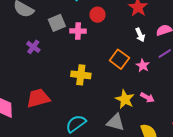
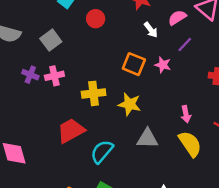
pink cross: (78, 31) -> (54, 76), moved
pink arrow: (147, 97) -> (186, 114), moved, turned 64
red trapezoid: (38, 98) -> (71, 131), moved
yellow star: (125, 99) -> (130, 104), moved

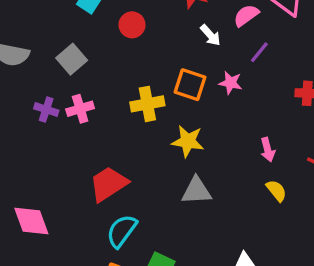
yellow cross: (94, 93) -> (147, 104), moved
gray triangle: (147, 138) -> (196, 191), moved
yellow semicircle: (190, 144) -> (276, 191), size x0.6
cyan semicircle: (102, 152) -> (122, 231), moved

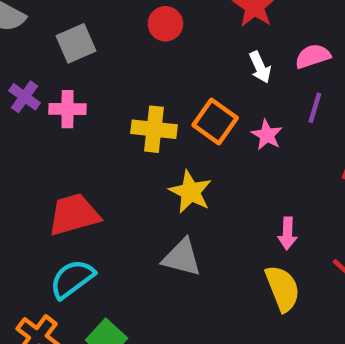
purple line: (259, 52) -> (315, 108), turned -40
yellow semicircle: (276, 191) -> (283, 288), size x1.5

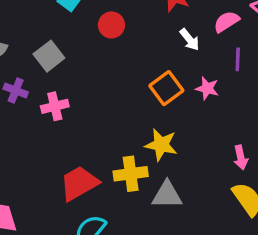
purple cross: (25, 97) -> (16, 91), moved
orange square: (215, 122) -> (166, 88), turned 32
yellow cross: (154, 129) -> (131, 174), moved

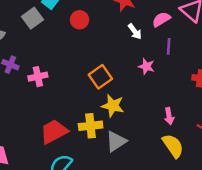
gray square: (49, 56) -> (32, 18), moved
orange square: (166, 88) -> (100, 77), moved
gray triangle: (167, 195) -> (116, 141), turned -35

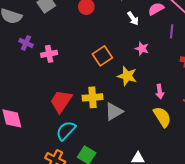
purple line: (169, 46) -> (172, 31), moved
yellow star: (113, 106) -> (127, 76), moved
red trapezoid: (54, 132) -> (61, 101), turned -30

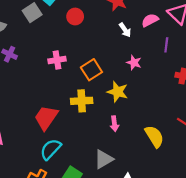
pink cross: (49, 54) -> (57, 60), moved
pink arrow: (160, 91) -> (114, 124), moved
yellow cross: (93, 97) -> (82, 101), moved
gray triangle: (114, 112) -> (104, 159), moved

